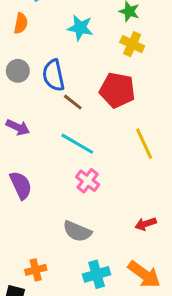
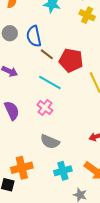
red pentagon: (117, 90) -> (71, 60), moved
pink cross: (88, 181) -> (45, 108), moved
orange cross: (36, 270) -> (22, 168), size x1.5

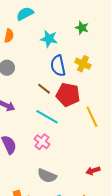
yellow cross: (87, 15) -> (83, 64), moved
blue semicircle: (34, 36) -> (58, 66), moved

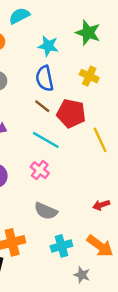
green star: (82, 28) -> (88, 33), size x1.5
blue semicircle: (58, 66) -> (45, 78), moved

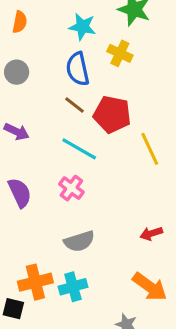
yellow cross: (89, 76) -> (120, 53), moved
gray semicircle: (46, 211) -> (79, 241), turned -40
cyan cross: (61, 246) -> (73, 287), moved

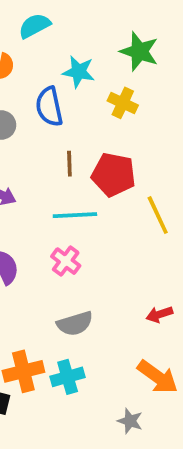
blue semicircle: (78, 69) -> (49, 107), moved
brown line: (75, 105) -> (69, 164), turned 50
cyan line: (79, 149) -> (75, 215), turned -33

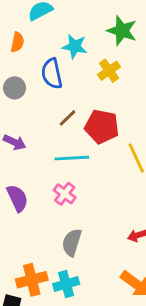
yellow cross: (123, 103) -> (109, 71), turned 30
brown line: (69, 164) -> (68, 118), turned 48
gray semicircle: (75, 324) -> (72, 242), turned 124

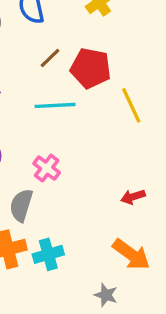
pink cross: (65, 194) -> (47, 168), moved
gray semicircle: (72, 242) -> (21, 205), moved

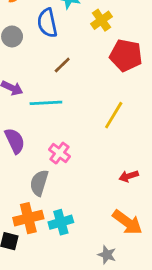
red pentagon: (91, 68) -> (126, 55), moved
cyan line: (55, 105) -> (46, 103), moved
yellow line: (131, 105) -> (114, 115), moved, turned 56

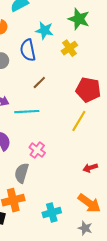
red pentagon: (126, 55) -> (88, 90), moved
cyan cross: (61, 222) -> (52, 213), moved
gray star: (107, 255) -> (85, 228), moved

